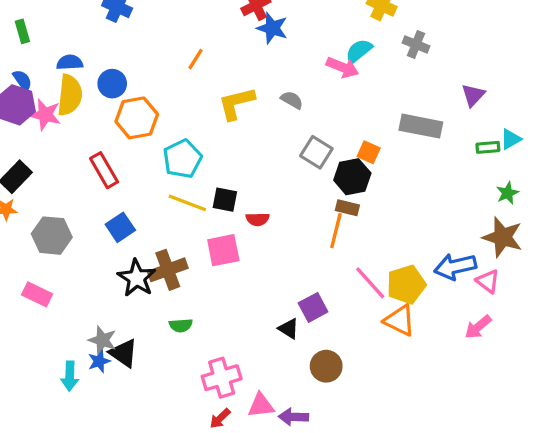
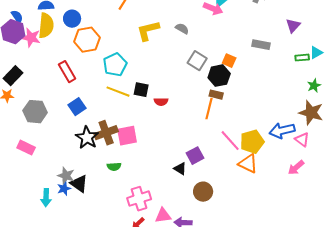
gray rectangle: (421, 126) -> (261, 45), size x0.7
pink square: (223, 250) -> (127, 136), moved

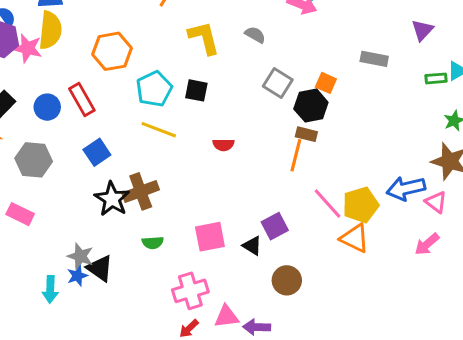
blue circle: (72, 19) -> (47, 107), moved
yellow L-shape: (148, 31) -> (204, 38), turned 90
black square: (141, 90) -> (196, 90), moved
pink square: (127, 136) -> (210, 237), moved

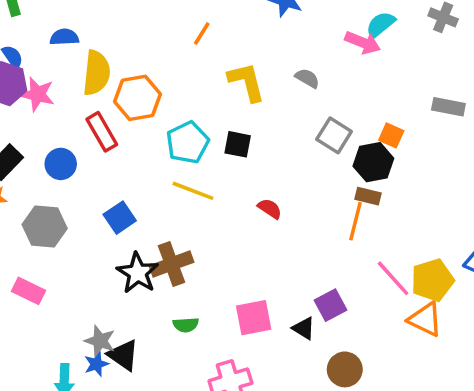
yellow semicircle: (50, 30) -> (96, 73), moved
red rectangle: (82, 100) -> (102, 132), moved
red semicircle: (224, 145) -> (270, 209), turned -145

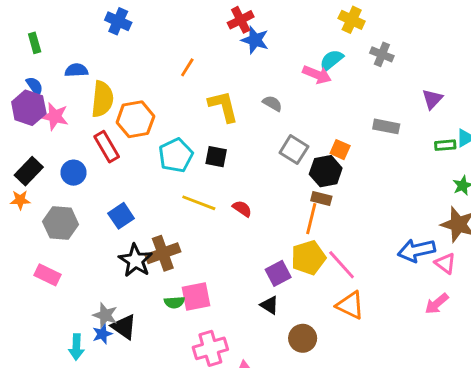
yellow line: (193, 191) -> (199, 203), moved
yellow pentagon: (432, 280) -> (308, 258), moved
purple square: (330, 305) -> (278, 273), moved
pink square: (254, 318) -> (196, 296), moved
orange triangle: (425, 319) -> (350, 305), moved

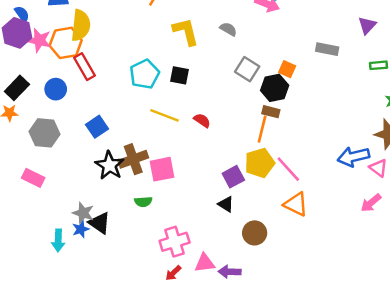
orange hexagon: (135, 119) -> (66, 43), moved
pink square: (196, 296) -> (162, 169), moved

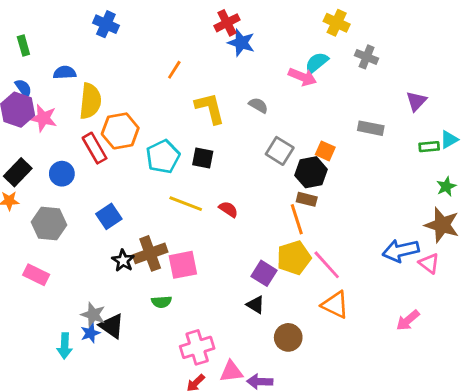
orange hexagon: (66, 43) -> (120, 131), moved
orange line: (262, 129) -> (297, 219), turned -32
black star: (109, 165) -> (123, 261), size x0.7
purple square: (233, 177) -> (264, 273), turned -30
pink arrow: (371, 203) -> (408, 320), moved

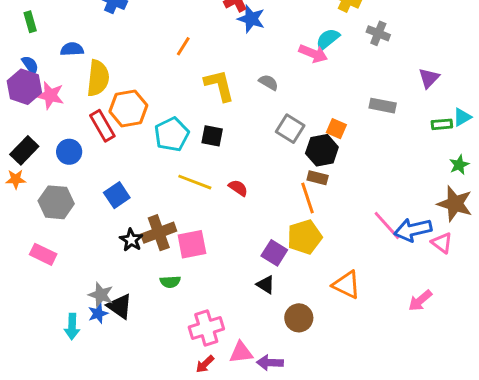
pink line: (327, 265) -> (387, 225), moved

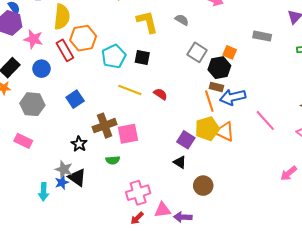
pink star: (50, 95) -> (33, 39), moved
blue arrow: (413, 230) -> (233, 97), moved
black star: (131, 240) -> (79, 144), moved
orange triangle: (346, 285) -> (225, 132), moved

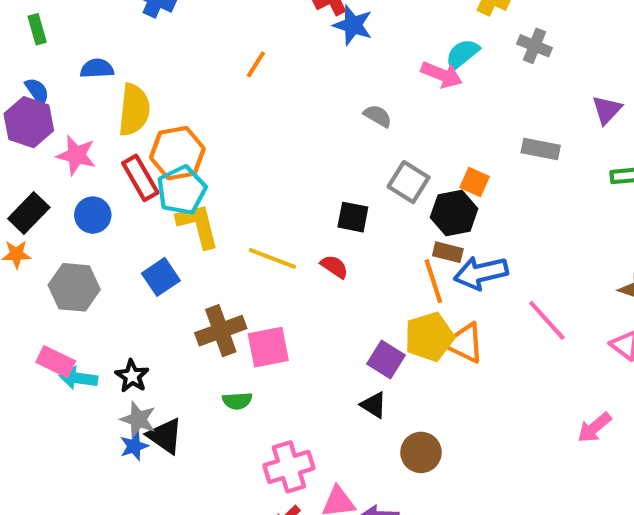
yellow L-shape: (147, 22) -> (198, 225), moved
cyan pentagon: (114, 56) -> (182, 190), moved
black square: (142, 57) -> (353, 217), moved
black star: (79, 144) -> (132, 376), moved
cyan arrow: (44, 192) -> (78, 378), moved, turned 96

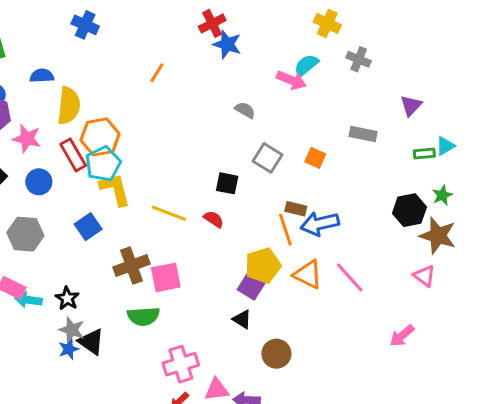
black hexagon: (454, 213) -> (409, 210), moved
pink line: (547, 320) -> (350, 277), moved
yellow pentagon: (429, 337) -> (263, 265), moved
green semicircle: (237, 401) -> (143, 316), size x1.5

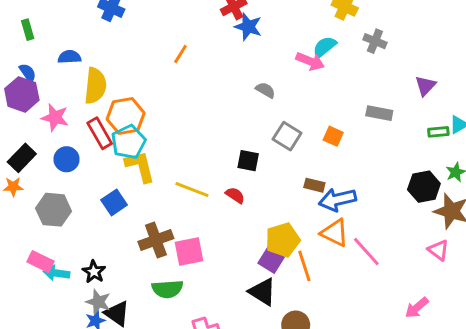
orange line: (285, 230) -> (304, 266), moved
orange triangle: (308, 274) -> (335, 233), moved
black triangle: (242, 319) -> (263, 292), size x1.5

